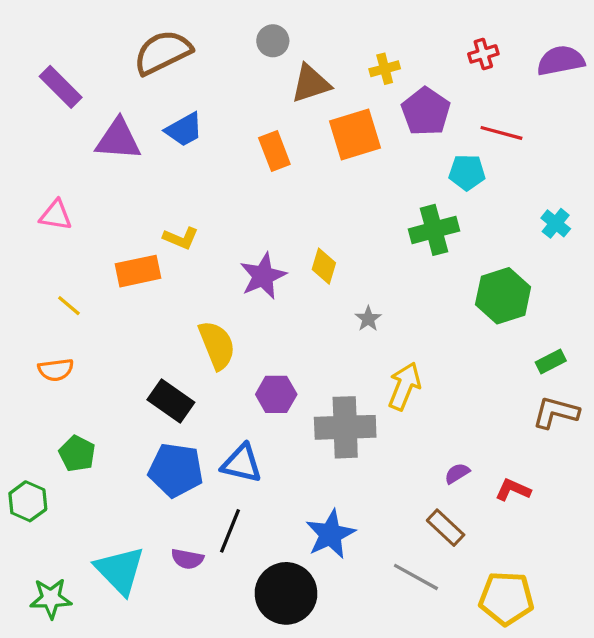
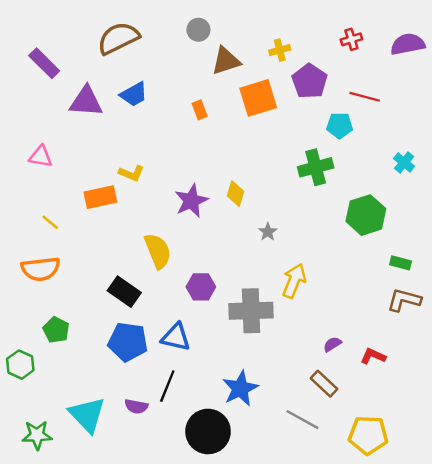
orange rectangle: (274, 151) -> (200, 110), size x0.7
green rectangle: (551, 362) -> (400, 263), turned 42
orange semicircle: (56, 370) -> (41, 269), size x1.5

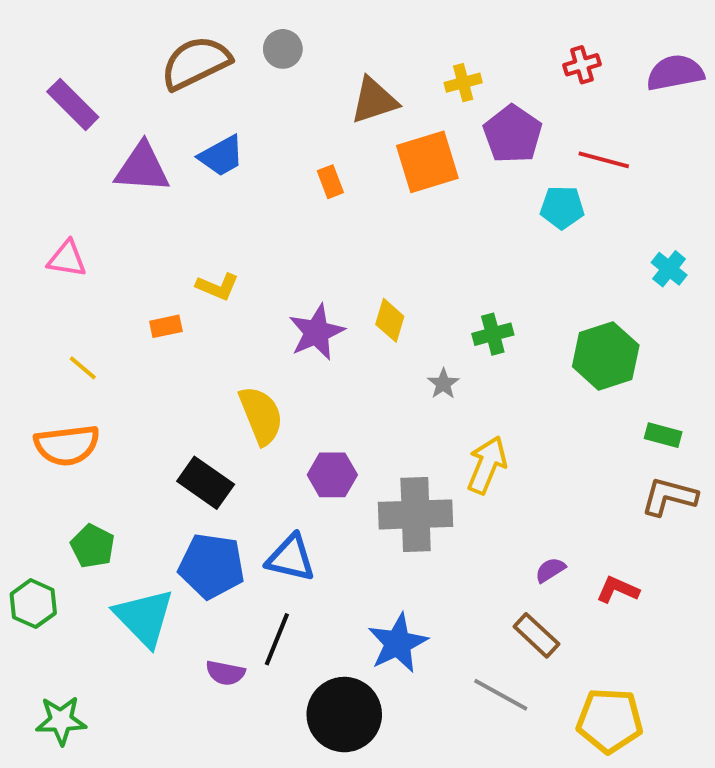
gray circle: (198, 30) -> (283, 49), moved
green cross: (316, 167) -> (493, 334), moved, size x0.7
orange rectangle: (100, 197) -> (166, 326), size x0.6
cyan triangle: (87, 415) -> (144, 617), moved

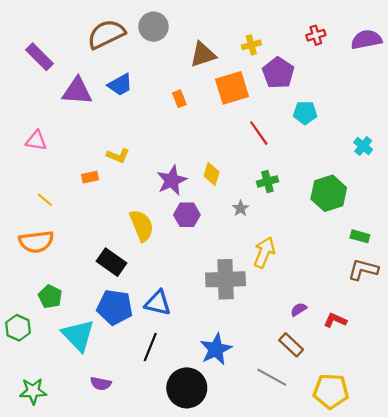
gray circle: (283, 49) -> (153, 27), size x1.4
red line: (604, 160) -> (259, 133), moved, turned 40
purple hexagon: (332, 475) -> (187, 215), moved
purple semicircle: (225, 673) -> (101, 384), moved

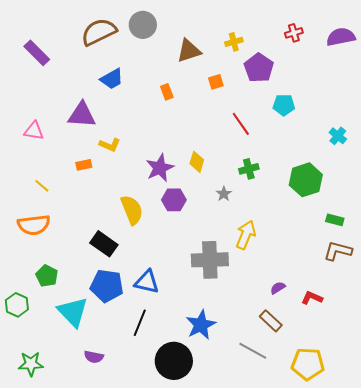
orange square: (232, 88) -> (216, 82), size x0.5
purple triangle: (77, 91) -> (82, 115), moved

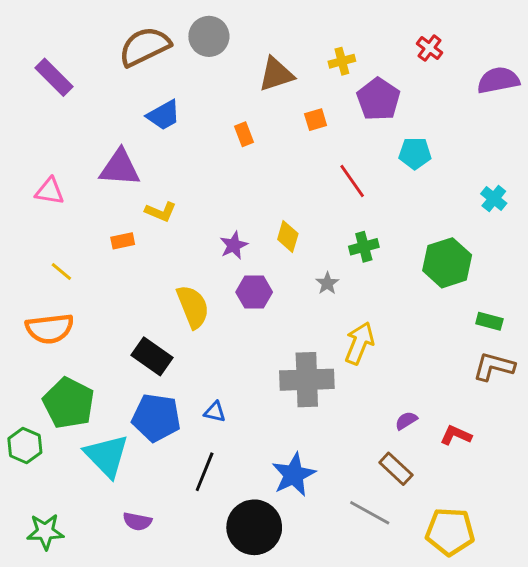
red cross: (294, 33) -> (430, 48), turned -36
purple semicircle: (341, 37) -> (498, 80), moved
purple star: (160, 168) -> (234, 245), size x0.7
green pentagon: (47, 276) -> (69, 403), size x1.6
blue triangle: (147, 282) -> (215, 412), size x0.6

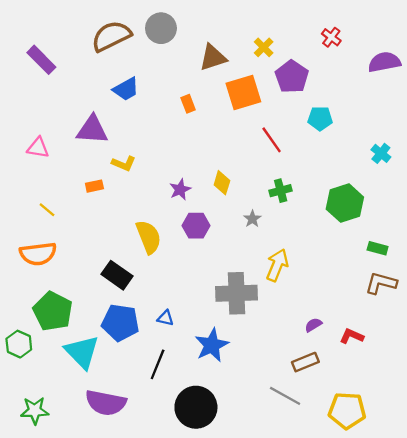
yellow cross: (342, 61) -> (264, 47), turned -30
orange square: (316, 120) -> (243, 92), size x2.0
brown rectangle: (396, 469) -> (305, 362), turned -65
blue star: (294, 475) -> (212, 345), moved
purple semicircle: (137, 521) -> (106, 403), size x1.8

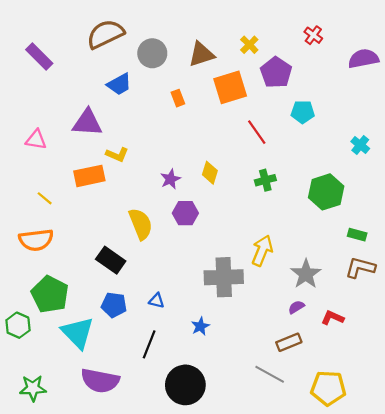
gray circle: (161, 28) -> (152, 53), moved
orange rectangle: (94, 186) -> (89, 176), size x1.8
gray star: (252, 219) -> (306, 274), moved, size x1.8
blue pentagon: (120, 323) -> (114, 305), size x0.7
blue star: (212, 345) -> (200, 326), size x0.6

